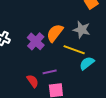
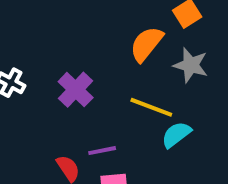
gray star: (82, 30) -> (191, 65), moved
orange semicircle: (55, 33) -> (146, 44), moved

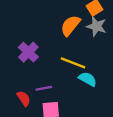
gray star: (191, 65) -> (96, 26), moved
cyan semicircle: (176, 135) -> (88, 79), turned 66

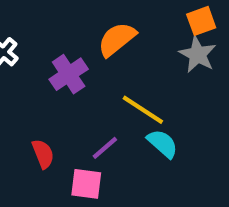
orange semicircle: (70, 25) -> (117, 39), moved
purple line: (44, 88) -> (105, 148), moved, turned -42

